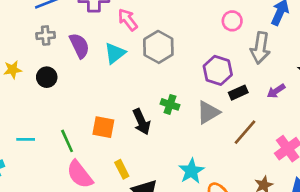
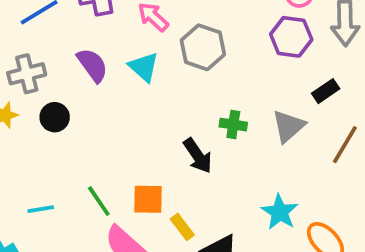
gray cross: (46, 35) -> (27, 74), moved, size x1.4
cyan triangle: (115, 53) -> (144, 67), turned -30
purple hexagon: (218, 70) -> (291, 37), moved
orange square: (103, 127) -> (148, 199), moved

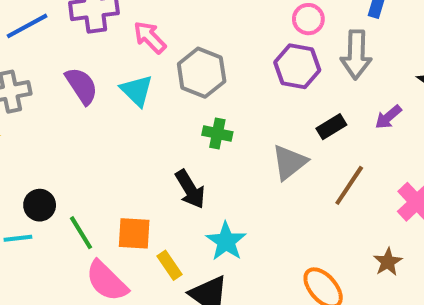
black circle: (55, 117) -> (40, 205), moved
green cross: (233, 125) -> (217, 133), moved
cyan star: (280, 212) -> (226, 241), moved

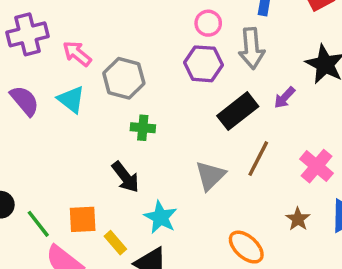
black rectangle: (331, 127) -> (238, 111), size x1.6
gray triangle: (289, 162) -> (210, 176), moved

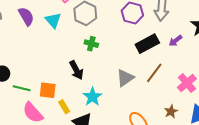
green line: (38, 224) -> (22, 88), turned -48

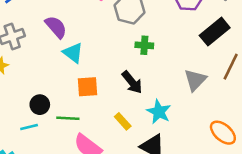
cyan triangle: (53, 20) -> (73, 53), moved
orange square: (48, 90) -> (87, 87), moved
yellow rectangle: (64, 107) -> (123, 121), moved

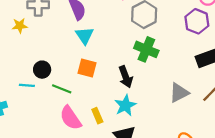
green cross: (144, 45) -> (146, 49), size x1.5
cyan star: (159, 112) -> (125, 105), moved
yellow rectangle: (123, 121) -> (97, 116), moved

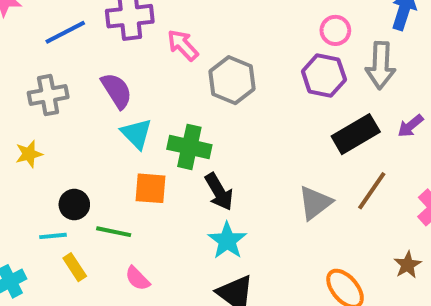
yellow star: (20, 26) -> (29, 154), moved
green cross: (146, 49) -> (189, 147), moved
yellow rectangle: (97, 116) -> (75, 267), moved
pink semicircle: (71, 118) -> (137, 278), size x0.6

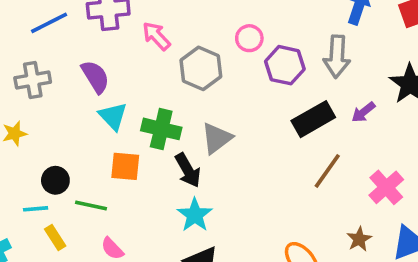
pink circle: (335, 30) -> (249, 38), moved
gray triangle: (315, 203) -> (217, 138), moved

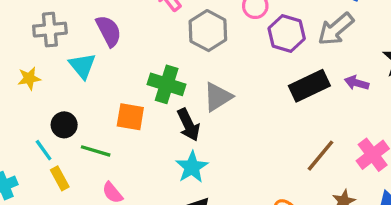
gray arrow: (337, 57) -> (336, 29), turned 42
purple arrow: (363, 112) -> (357, 83), turned 50
cyan triangle: (113, 116) -> (82, 66), moved
brown line: (327, 171) -> (321, 156), moved
cyan line: (36, 209) -> (44, 150), turned 55

